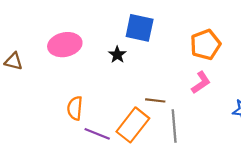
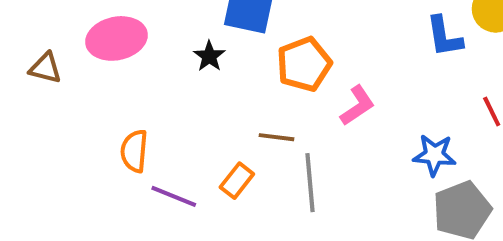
orange pentagon: (205, 45) -> (304, 64), moved
brown triangle: (14, 61) -> (45, 68), moved
orange rectangle: (133, 125) -> (237, 181), size x0.6

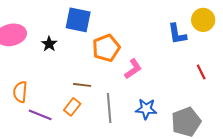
black star: (209, 56) -> (49, 44), moved
brown line: (276, 137) -> (82, 85), moved
blue star: (434, 155) -> (146, 109), moved

